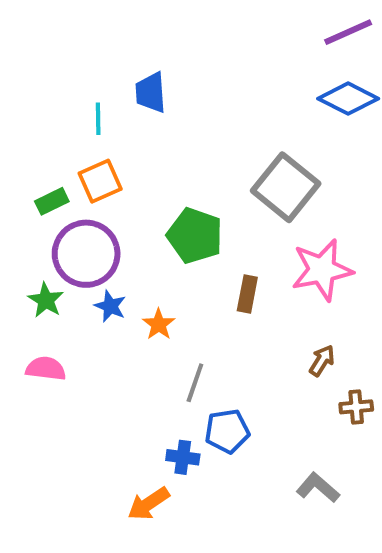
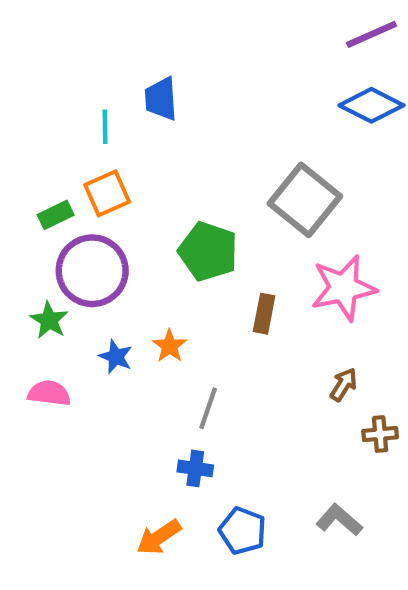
blue star: (110, 306) -> (116, 357), moved
blue pentagon: (227, 431) -> (243, 531), moved, turned 30
blue cross: (183, 457) -> (195, 468), moved

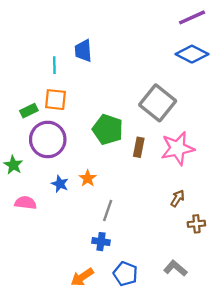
orange square: (107, 193) -> (55, 100), turned 30
brown rectangle: (264, 314) -> (139, 147), moved
green star: (49, 320) -> (13, 165), moved

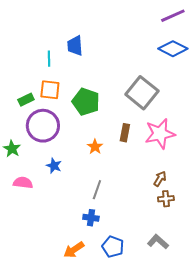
green pentagon: (108, 129) -> (86, 102), moved
orange star: (88, 178) -> (95, 147), moved
brown cross: (196, 224) -> (166, 199), moved

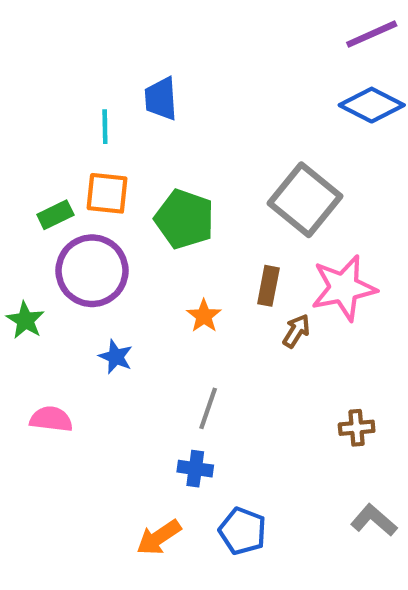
brown arrow: (160, 179) -> (296, 331), moved
pink semicircle: (23, 183) -> (51, 419), moved
gray L-shape: (158, 242) -> (374, 520), moved

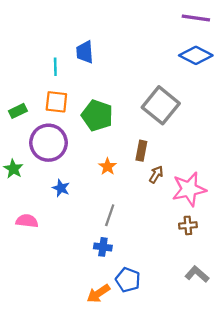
purple line: (372, 34) -> (196, 18), turned 32
green rectangle: (55, 215) -> (18, 111), moved
pink star: (344, 288) -> (189, 189), moved
orange arrow: (159, 537) -> (98, 293), moved

